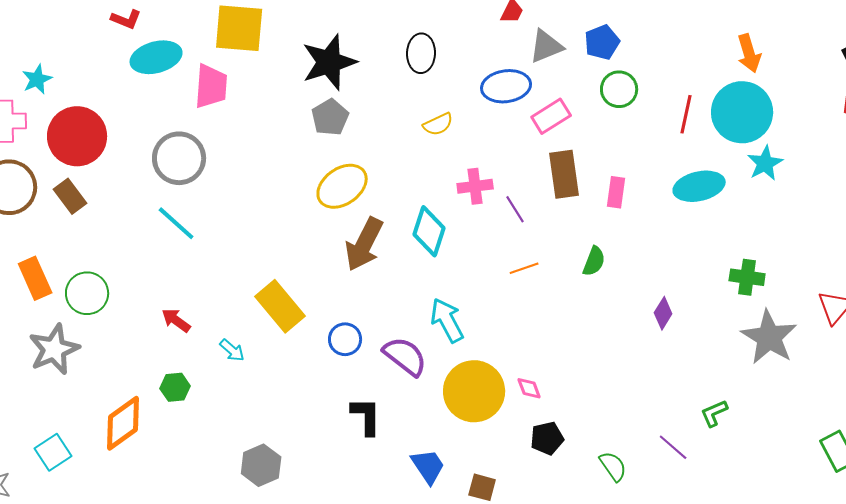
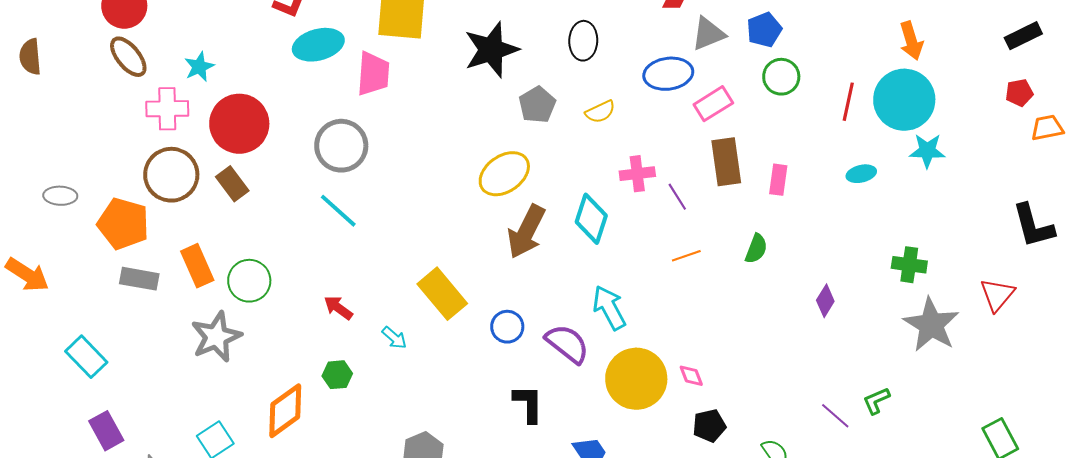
gray pentagon: (330, 117) -> (537, 105), moved
cyan star: (765, 163) -> (927, 151), turned 30
cyan ellipse: (699, 186) -> (861, 174), size x0.6
purple line: (673, 447) -> (835, 416), moved

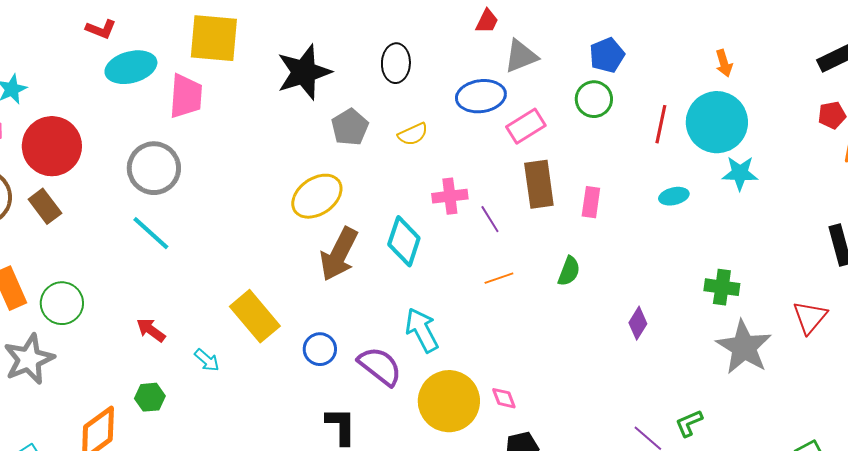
blue pentagon: (764, 30) -> (607, 55), moved
orange arrow: (911, 41) -> (724, 63), size x0.7

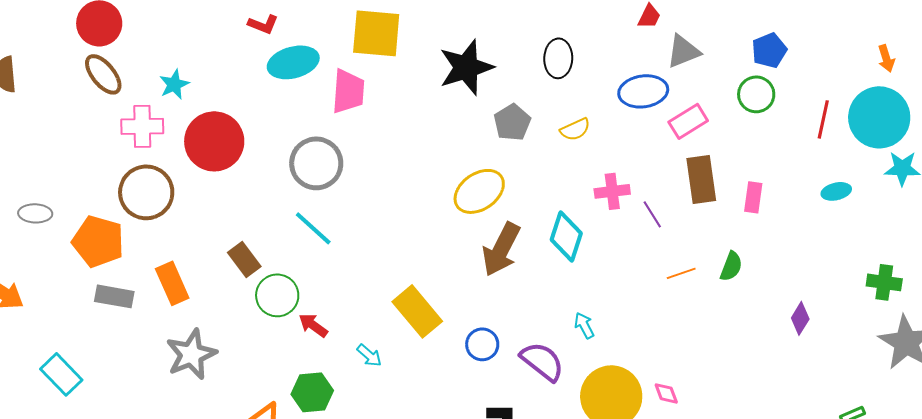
brown rectangle: (45, 206) -> (244, 259), moved
orange line: (499, 278) -> (681, 273), moved
green circle: (62, 303) -> (277, 295), moved
cyan arrow: (422, 330) -> (584, 325), size x0.6
green hexagon: (150, 397) -> (312, 392), size x1.4

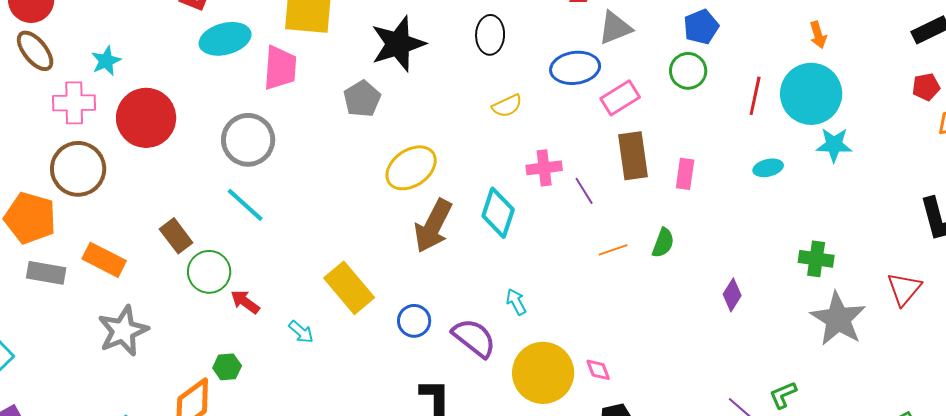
gray pentagon: (512, 122) -> (362, 99), moved
orange rectangle: (172, 283) -> (104, 260), turned -39
green hexagon: (312, 392) -> (227, 367), moved, size x0.7

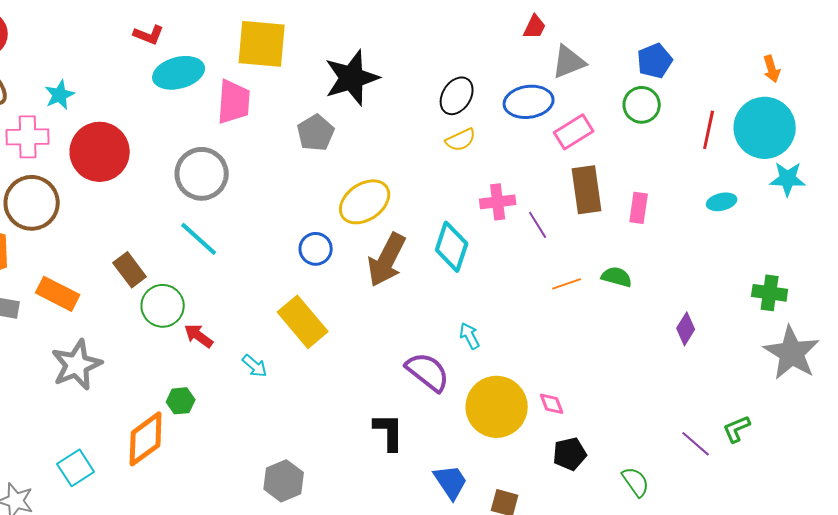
black ellipse: (490, 35) -> (457, 96), moved, turned 30
green semicircle: (663, 243) -> (617, 277), turned -96
blue circle: (414, 321) -> (316, 249), moved

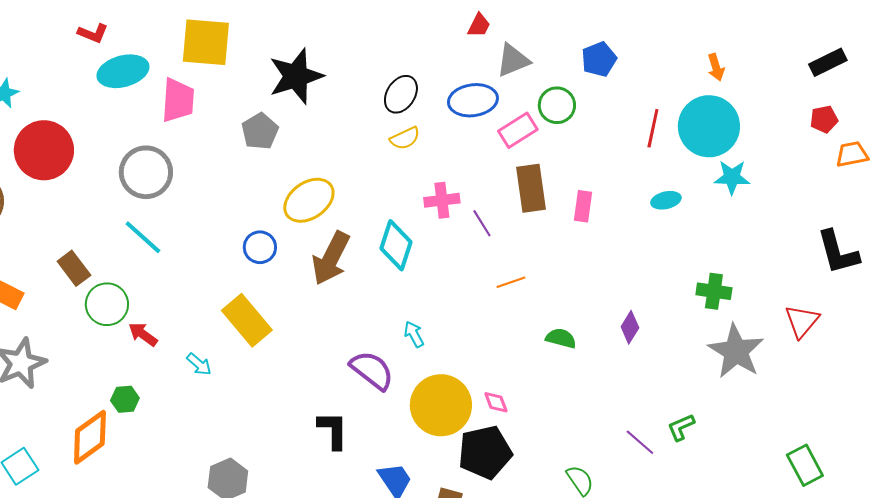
green circle: (642, 105) -> (557, 105), moved
green semicircle: (617, 277) -> (561, 338), moved
black pentagon: (570, 454) -> (485, 452), moved, size x1.6

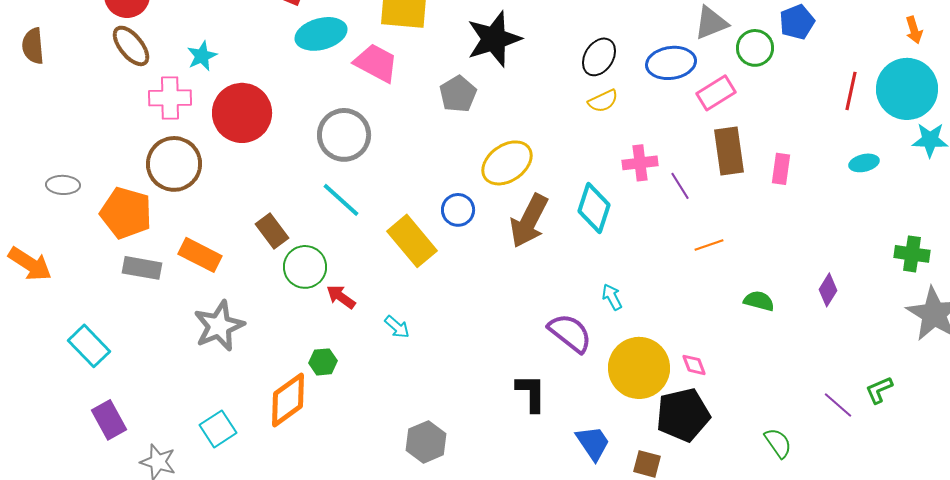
pink trapezoid: (178, 100) -> (376, 63), turned -66
green circle: (557, 105) -> (755, 48), moved
yellow rectangle: (247, 320) -> (412, 241), moved

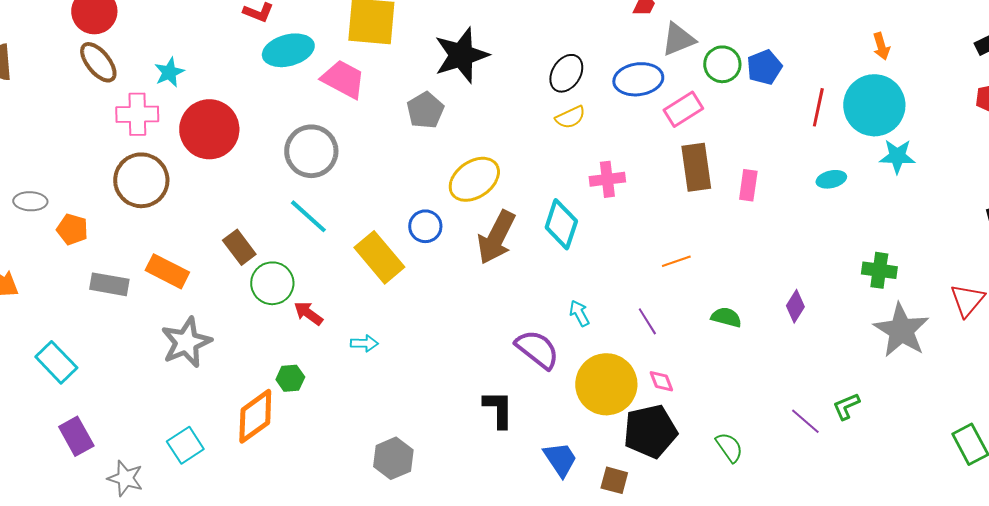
blue pentagon: (797, 22) -> (764, 67), moved
purple line: (680, 186) -> (647, 321), moved
orange pentagon: (126, 213) -> (72, 229), moved, size x0.6
cyan arrow: (397, 327) -> (364, 343), turned -40
green semicircle: (778, 443) -> (729, 447), moved

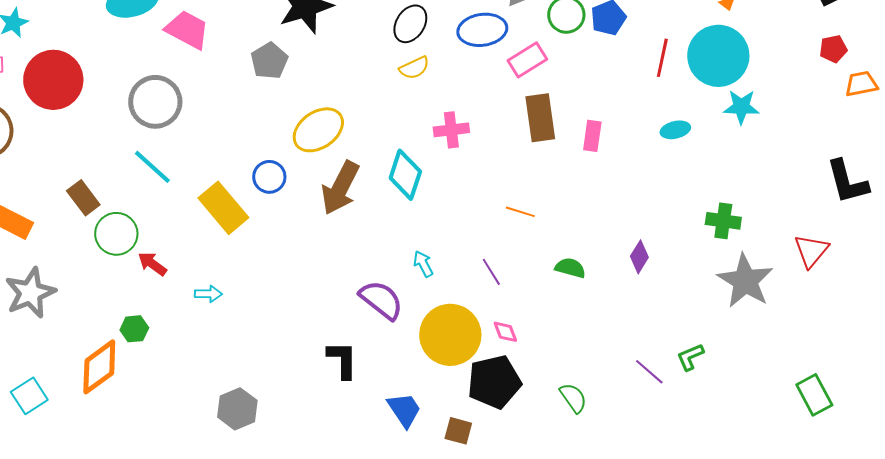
orange line: (676, 261) -> (520, 212), turned 36

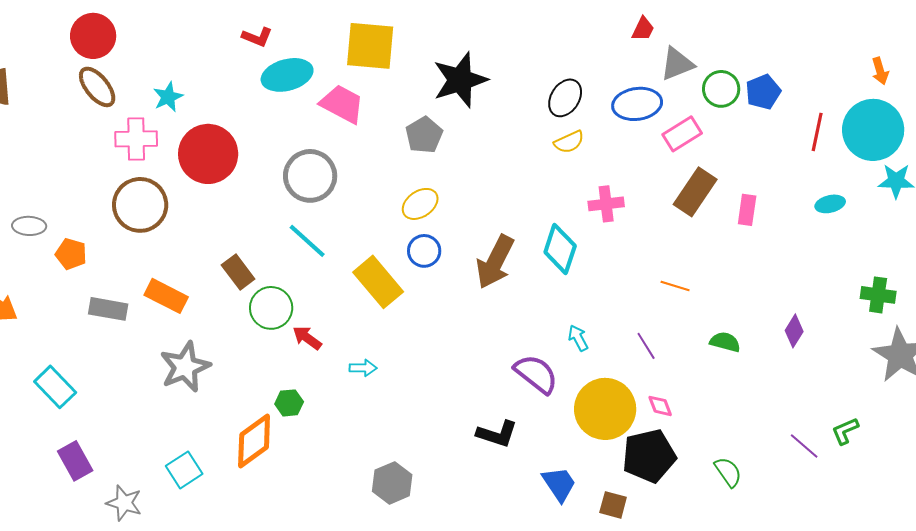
brown rectangle: (540, 118) -> (695, 192), turned 42
yellow ellipse: (318, 130) -> (420, 204), moved, size x0.7
black L-shape: (342, 360) -> (497, 434), turned 108

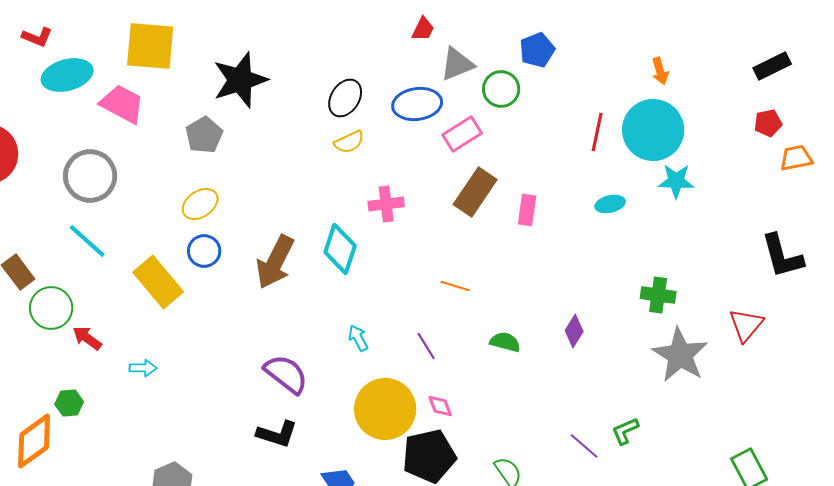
blue pentagon: (763, 92) -> (537, 50), moved
purple semicircle: (536, 374) -> (286, 374), moved

